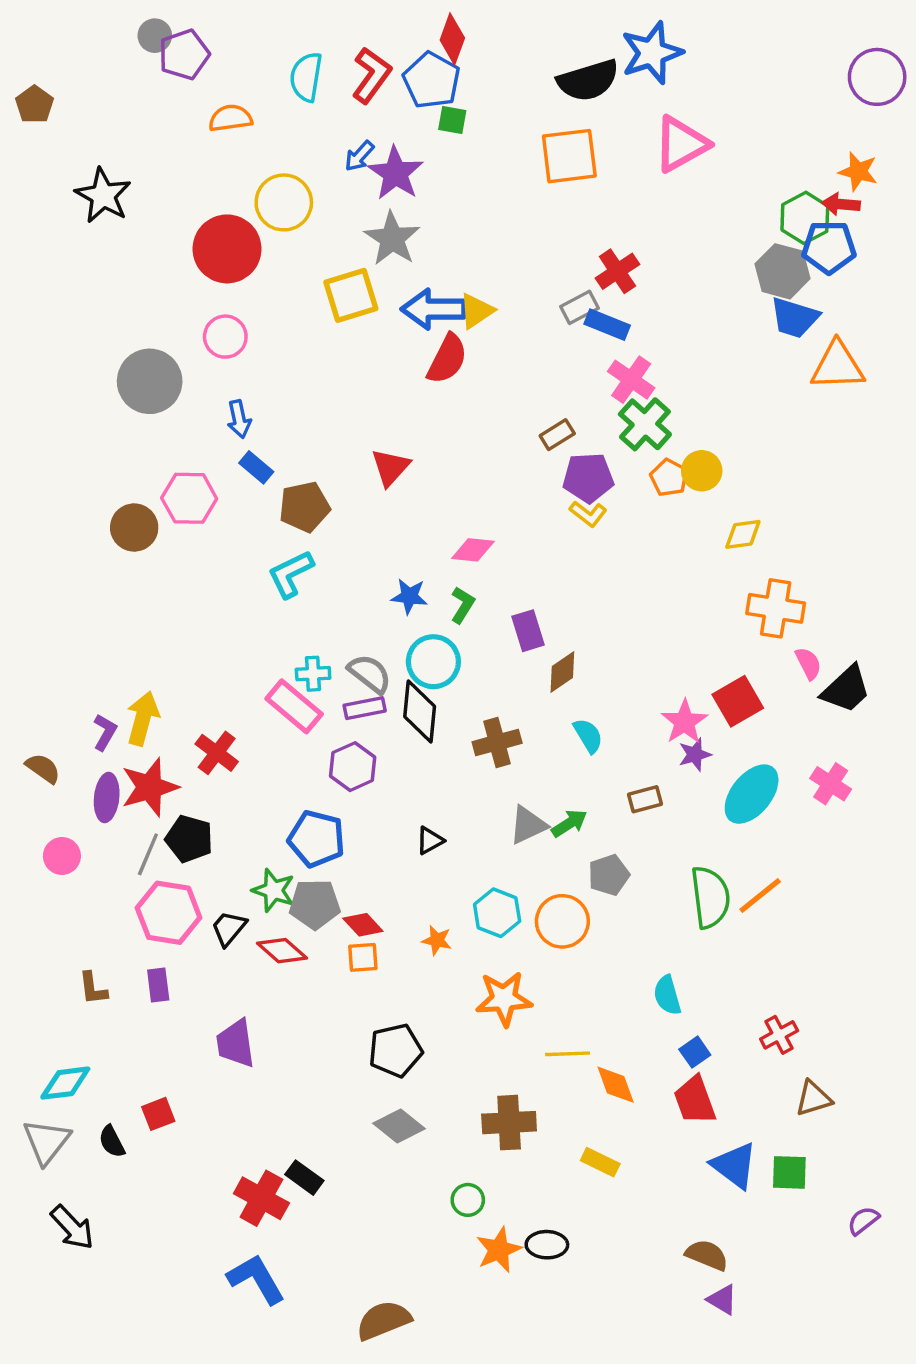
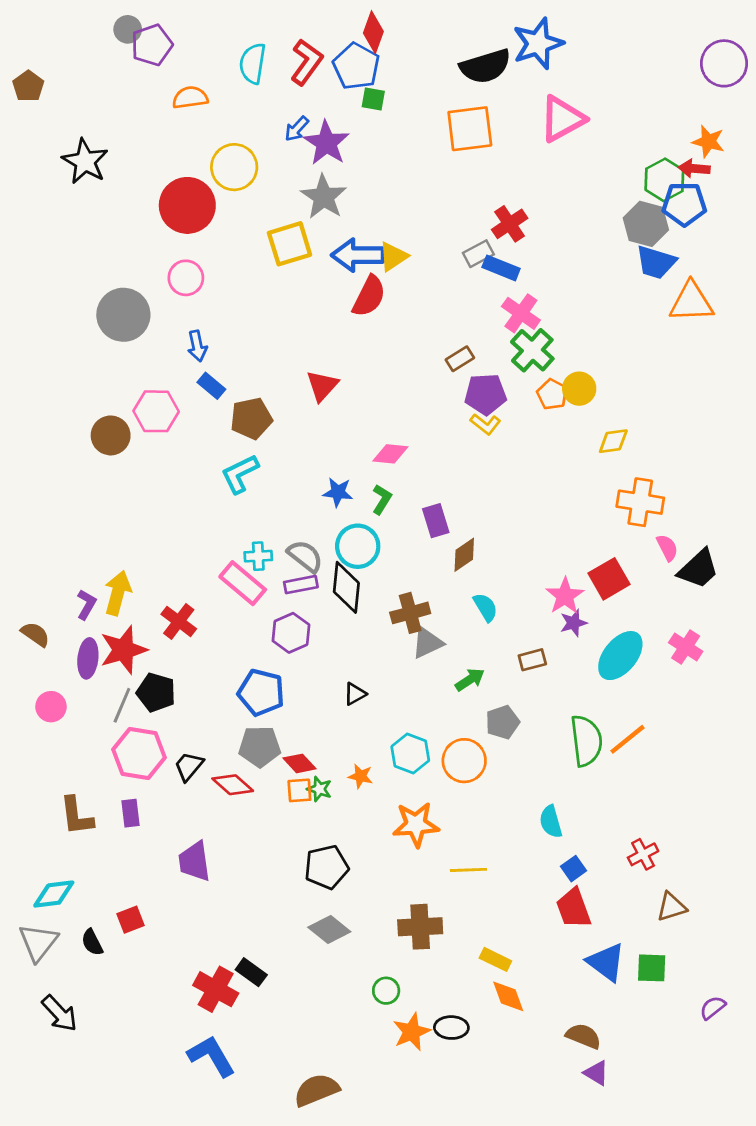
gray triangle: (528, 825) -> (427, 643), moved
green star: (273, 890) -> (319, 789), moved, size x0.7
brown L-shape: (93, 988) -> (77, 816), size x1.4
orange diamond: (616, 1085) -> (508, 996), moved

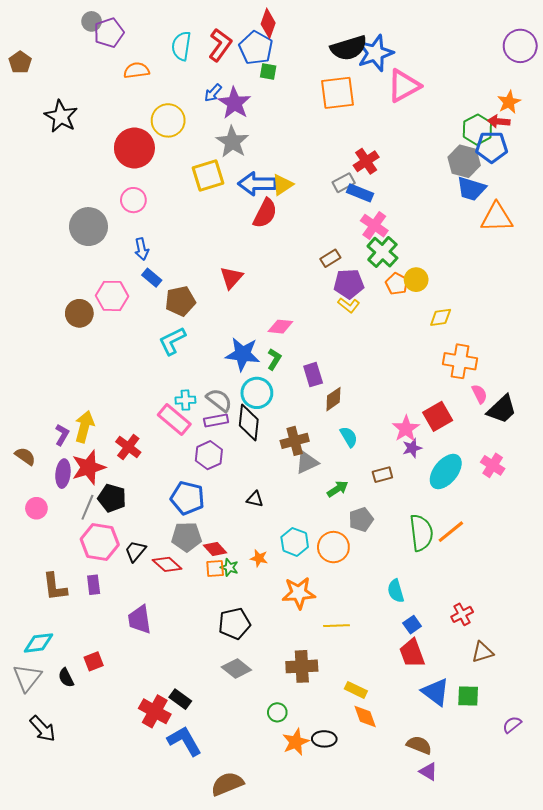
blue star: (538, 44) -> (375, 53), moved
orange star: (708, 142) -> (509, 102), turned 30
blue star: (338, 492) -> (243, 354), size x1.6
black triangle: (355, 694) -> (255, 499), turned 42
blue L-shape: (211, 1056) -> (184, 741), moved

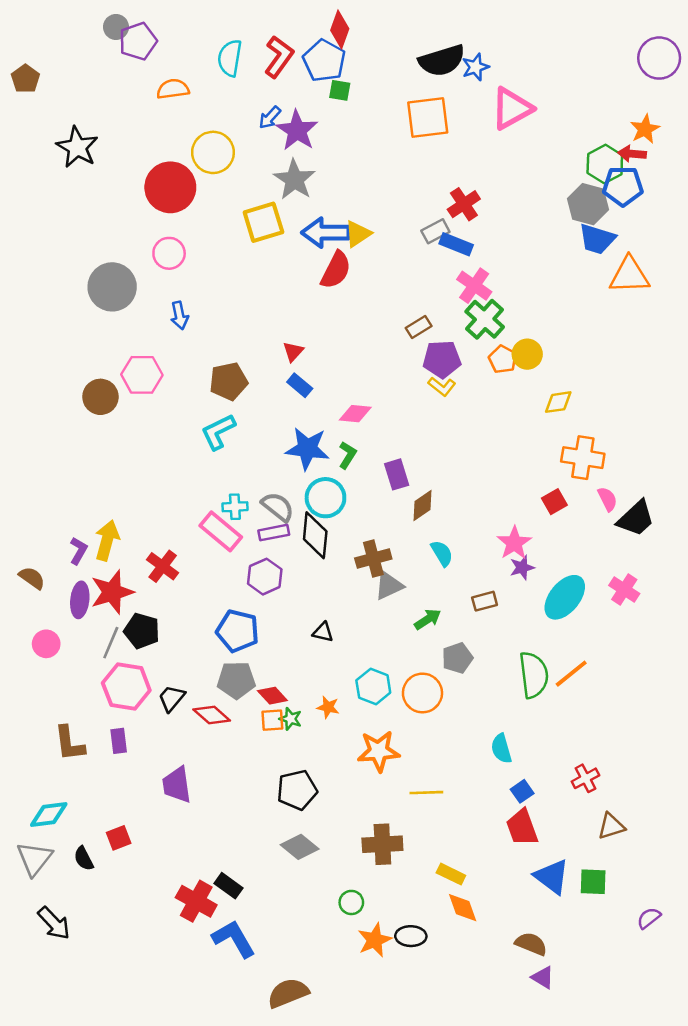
blue star: (375, 53) -> (476, 67), size x0.6
blue rectangle: (152, 278) -> (300, 385), moved
red triangle: (231, 278) -> (293, 352), size x0.7
red square: (438, 416) -> (554, 502), moved, size x0.7

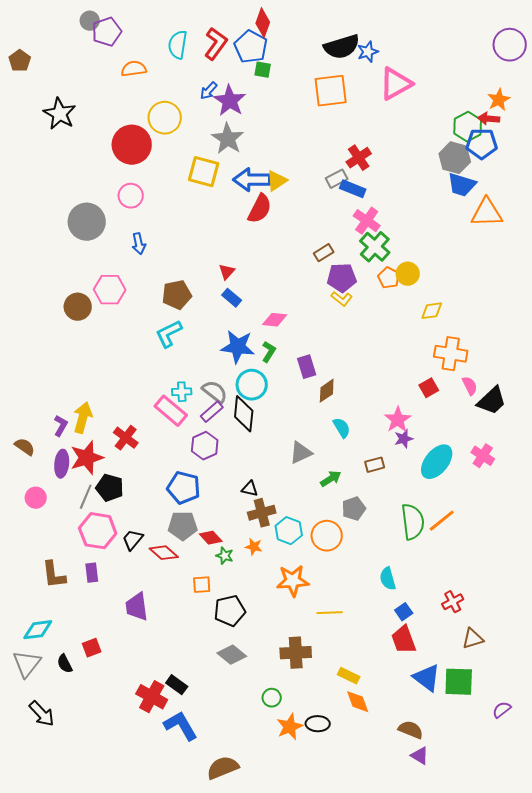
yellow square: (263, 222) -> (204, 172), turned 32
purple rectangle: (274, 533) -> (212, 412), turned -30
brown cross: (373, 558) -> (262, 513), moved
orange square: (272, 720) -> (202, 585), moved
green square: (593, 882) -> (459, 682), size x1.4

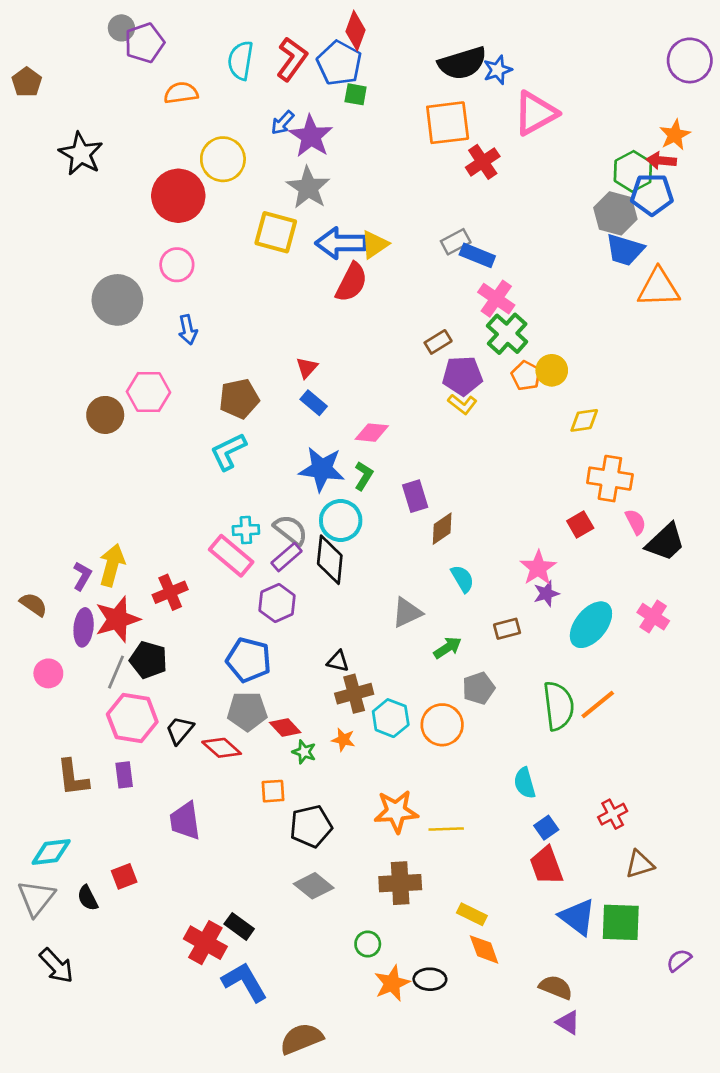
red cross: (359, 158) -> (483, 162), moved
red cross: (126, 438) -> (170, 592), turned 30
orange star: (293, 581) -> (396, 811), moved

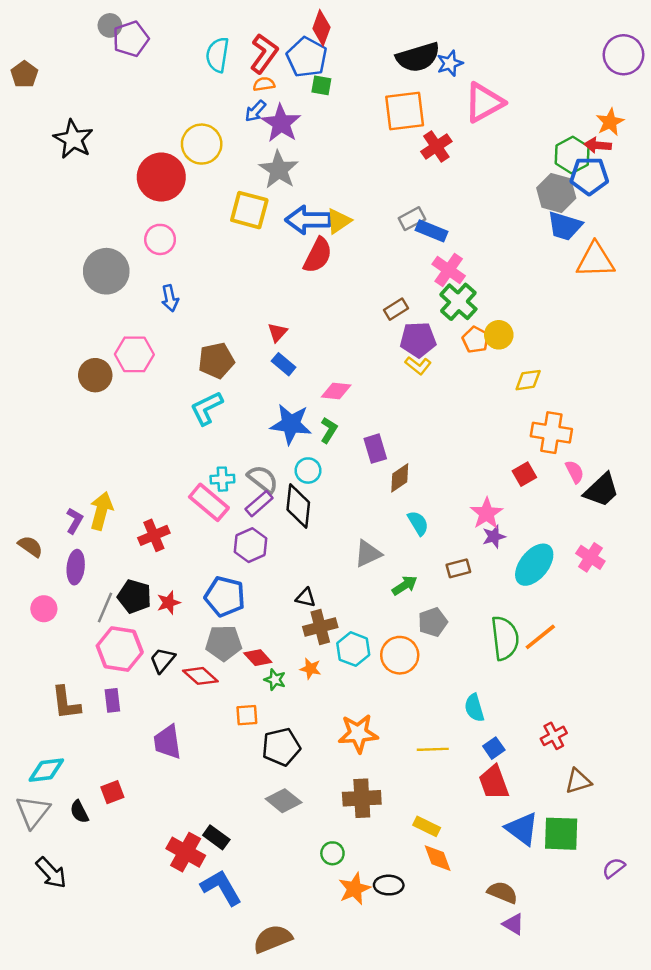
orange semicircle: (181, 93) -> (264, 84), moved, size x0.7
cyan circle: (341, 520) -> (308, 471), size x0.7
red star: (117, 619) -> (169, 603), moved, size x0.6
yellow line: (446, 829) -> (433, 749), moved

